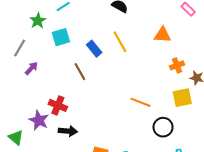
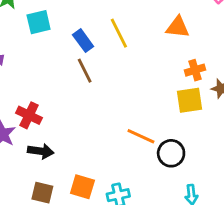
brown line: (80, 72) -> (85, 71), moved
yellow square: (182, 98) -> (189, 100), moved
orange line: (141, 102) -> (141, 136), moved

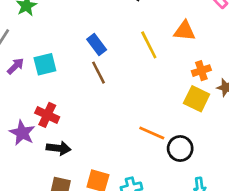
cyan square: (39, 22) -> (45, 64), moved
yellow line: (119, 33) -> (149, 45), moved
yellow square: (189, 100) -> (197, 99), turned 35

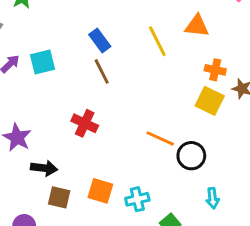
orange cross: (201, 71) -> (215, 70), turned 30
red cross: (47, 115) -> (85, 123), moved
black arrow: (59, 148) -> (44, 168), moved

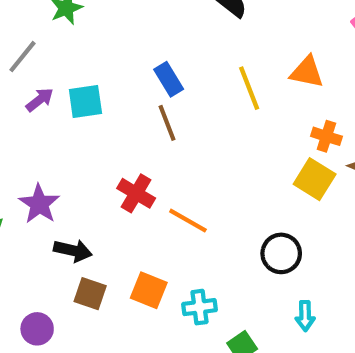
orange line: (160, 138) -> (188, 221), moved

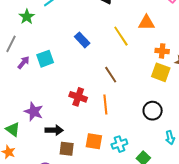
brown line: (167, 123) -> (111, 75), moved
orange line: (188, 221) -> (105, 105), turned 66

